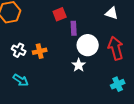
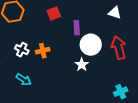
red square: (60, 14) -> (54, 14), moved
cyan cross: (118, 84) -> (121, 92), moved

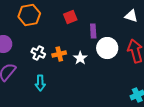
white star: (82, 65) -> (80, 58), moved
cyan arrow: (24, 80) -> (40, 83), turned 56

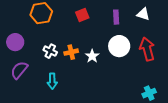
purple rectangle: (93, 31) -> (116, 17), moved

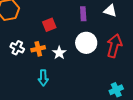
red square: (82, 15) -> (49, 25), moved
red arrow: (147, 49) -> (114, 46), turned 30
cyan arrow: (52, 81) -> (43, 78), moved

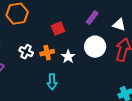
white triangle: (110, 11) -> (119, 25), moved
purple rectangle: (83, 14) -> (92, 18), turned 40

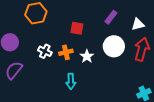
white triangle: (119, 25) -> (138, 24), turned -32
red square: (58, 29) -> (77, 28), turned 32

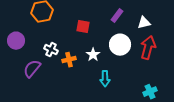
orange cross: (66, 52) -> (69, 60), moved
purple semicircle: (14, 70) -> (32, 69), moved
cyan arrow: (71, 81) -> (105, 79), moved

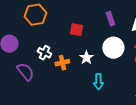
purple rectangle: (117, 16) -> (110, 19), turned -56
purple semicircle: (32, 69) -> (25, 72), turned 102

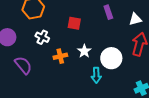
white circle: (113, 48) -> (111, 58), moved
white cross: (44, 53) -> (42, 37), moved

